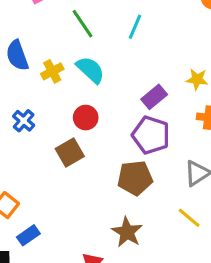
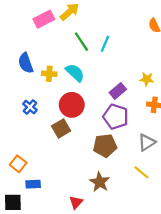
green line: (82, 24) -> (81, 42), moved
yellow cross: (52, 71) -> (49, 74), turned 32
red circle: (86, 118) -> (72, 105), size x1.5
blue rectangle: (28, 235) -> (33, 184), turned 32

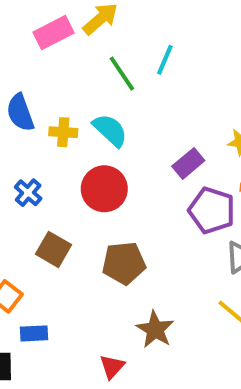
cyan line: (105, 44) -> (165, 60), moved
purple pentagon: (116, 117) -> (212, 210), moved
brown square: (61, 128) -> (53, 249), moved, turned -30
brown pentagon: (105, 146) -> (124, 263), moved

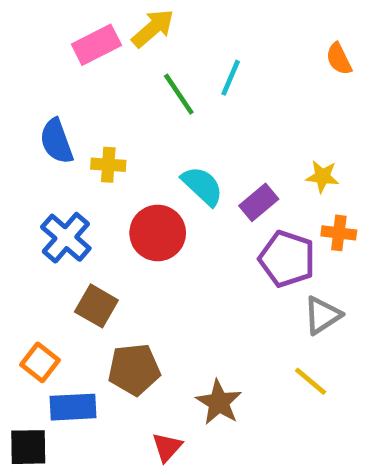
cyan semicircle: (110, 130) -> (202, 186), moved
blue cross: (28, 193) -> (66, 238), size x1.5
brown pentagon: (124, 263) -> (134, 369), moved
blue rectangle: (34, 333) -> (73, 407), size x1.4

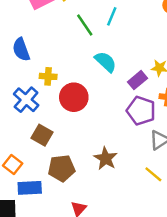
yellow cross: (108, 165) -> (48, 76), moved
cyan semicircle: (202, 186) -> (106, 62), moved
purple rectangle: (259, 202) -> (137, 80), moved
brown star: (219, 402) -> (106, 158), moved

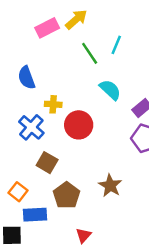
brown pentagon: (62, 168) -> (67, 195), turned -30

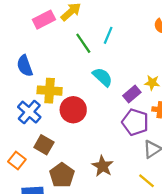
yellow cross: (53, 104) -> (50, 91), size x1.5
orange square: (18, 192) -> (17, 160), moved

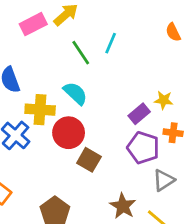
cyan semicircle: (103, 77) -> (75, 93), moved
brown square: (44, 145) -> (89, 160), moved
brown star: (103, 166) -> (123, 206), moved

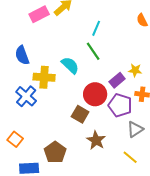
green line: (81, 53) -> (93, 51), moved
red circle: (69, 133) -> (95, 94), moved
brown star: (123, 206) -> (96, 140), moved

